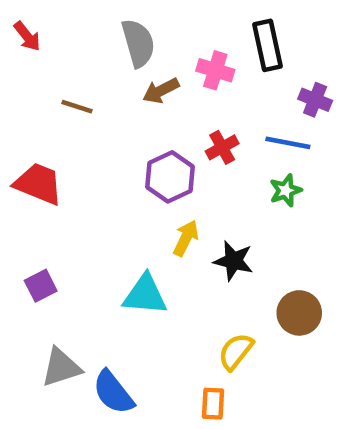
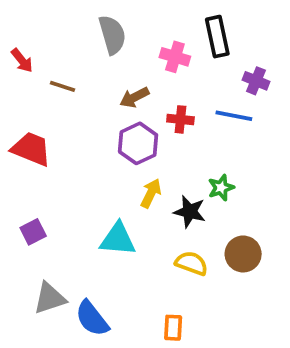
red arrow: (27, 36) -> (22, 61), moved
brown arrow: (161, 91) -> (134, 97), moved
red cross: (222, 147) -> (180, 119), turned 35
green star: (286, 190) -> (221, 188), moved
yellow semicircle: (236, 351) -> (192, 263), moved, turned 72

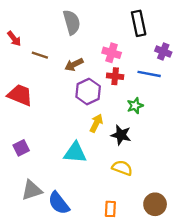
pink cross: (175, 57) -> (112, 53), moved
brown arrow: (134, 97) -> (74, 65), moved
green star: (221, 188) -> (135, 106), moved
brown circle: (243, 254) -> (155, 204), moved

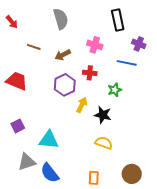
red arrow: (14, 39) -> (12, 22), moved
red cross: (115, 76) -> (90, 73), moved
purple hexagon: (88, 92) -> (65, 85), moved
cyan triangle: (75, 153) -> (49, 140), moved

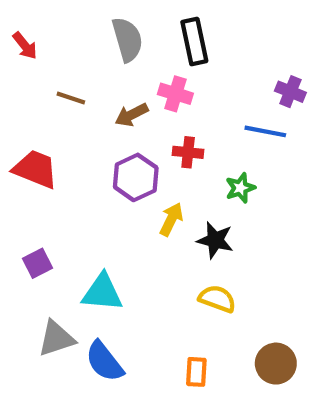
black rectangle: (118, 20) -> (194, 42), moved
pink cross: (95, 45) -> (175, 94), moved

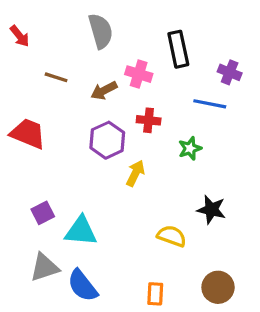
black rectangle: (194, 42) -> (178, 49), moved
black star: (215, 240) -> (211, 210), moved
purple square: (37, 263) -> (43, 213), moved

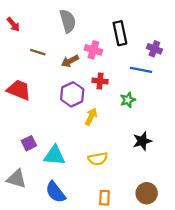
black star: (211, 210) -> (142, 141), turned -30
yellow semicircle: (172, 236) -> (98, 159), moved, turned 150
gray triangle: (44, 267) -> (17, 179), moved, turned 35

